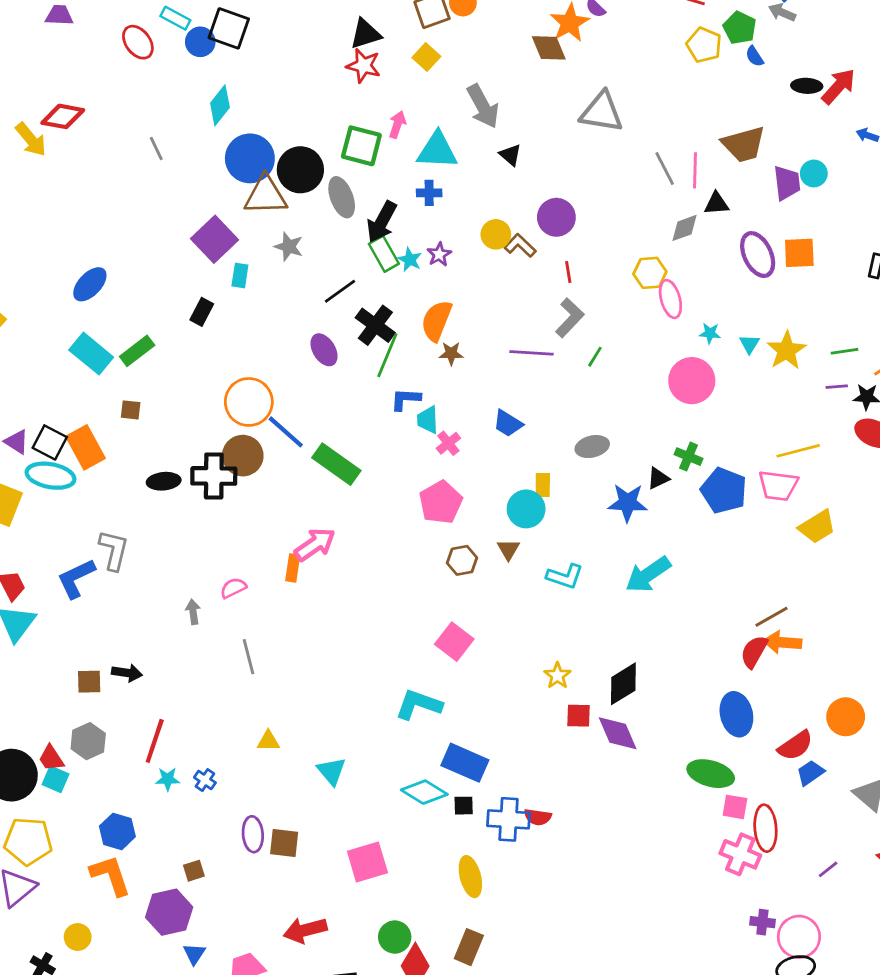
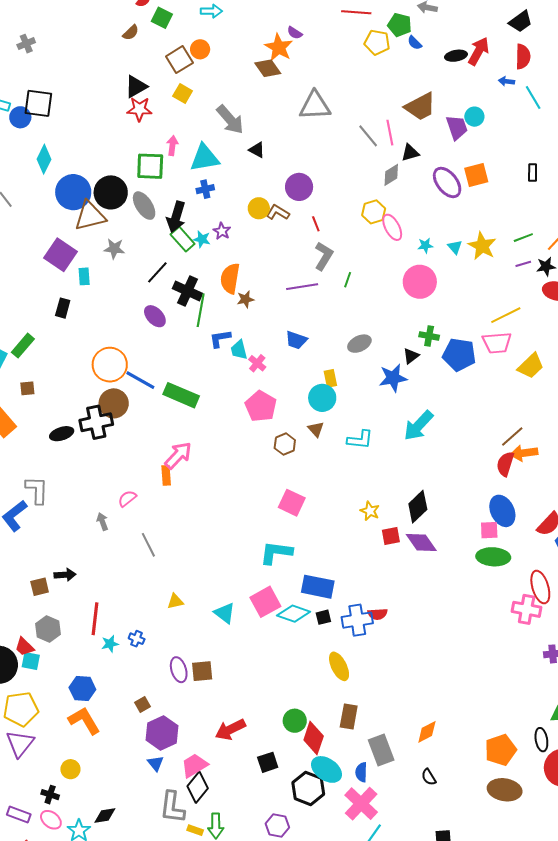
pink square: (735, 807) -> (489, 530), moved
pink square: (367, 862) -> (265, 602), moved
purple hexagon: (169, 912) -> (162, 733), moved

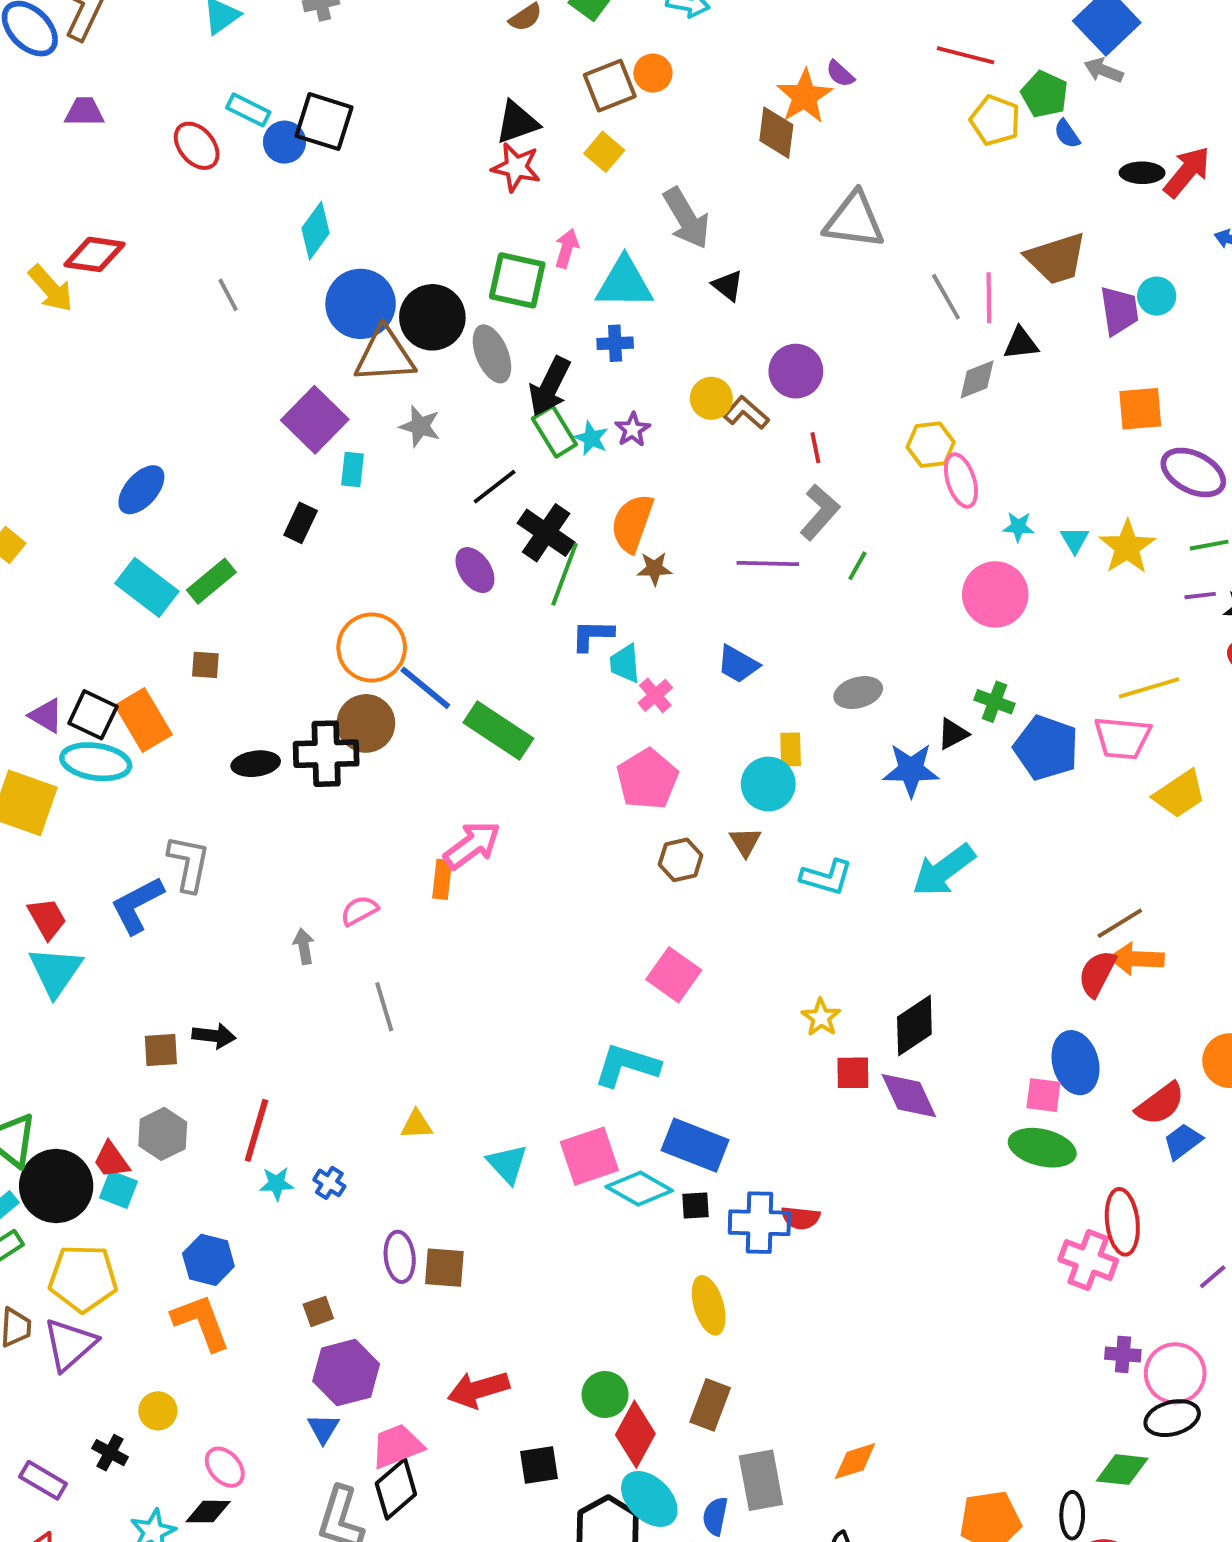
brown diamond: (268, 68) -> (776, 133), turned 32
purple ellipse: (447, 182) -> (1193, 472), moved, turned -36
pink ellipse: (51, 820) -> (225, 1467), moved

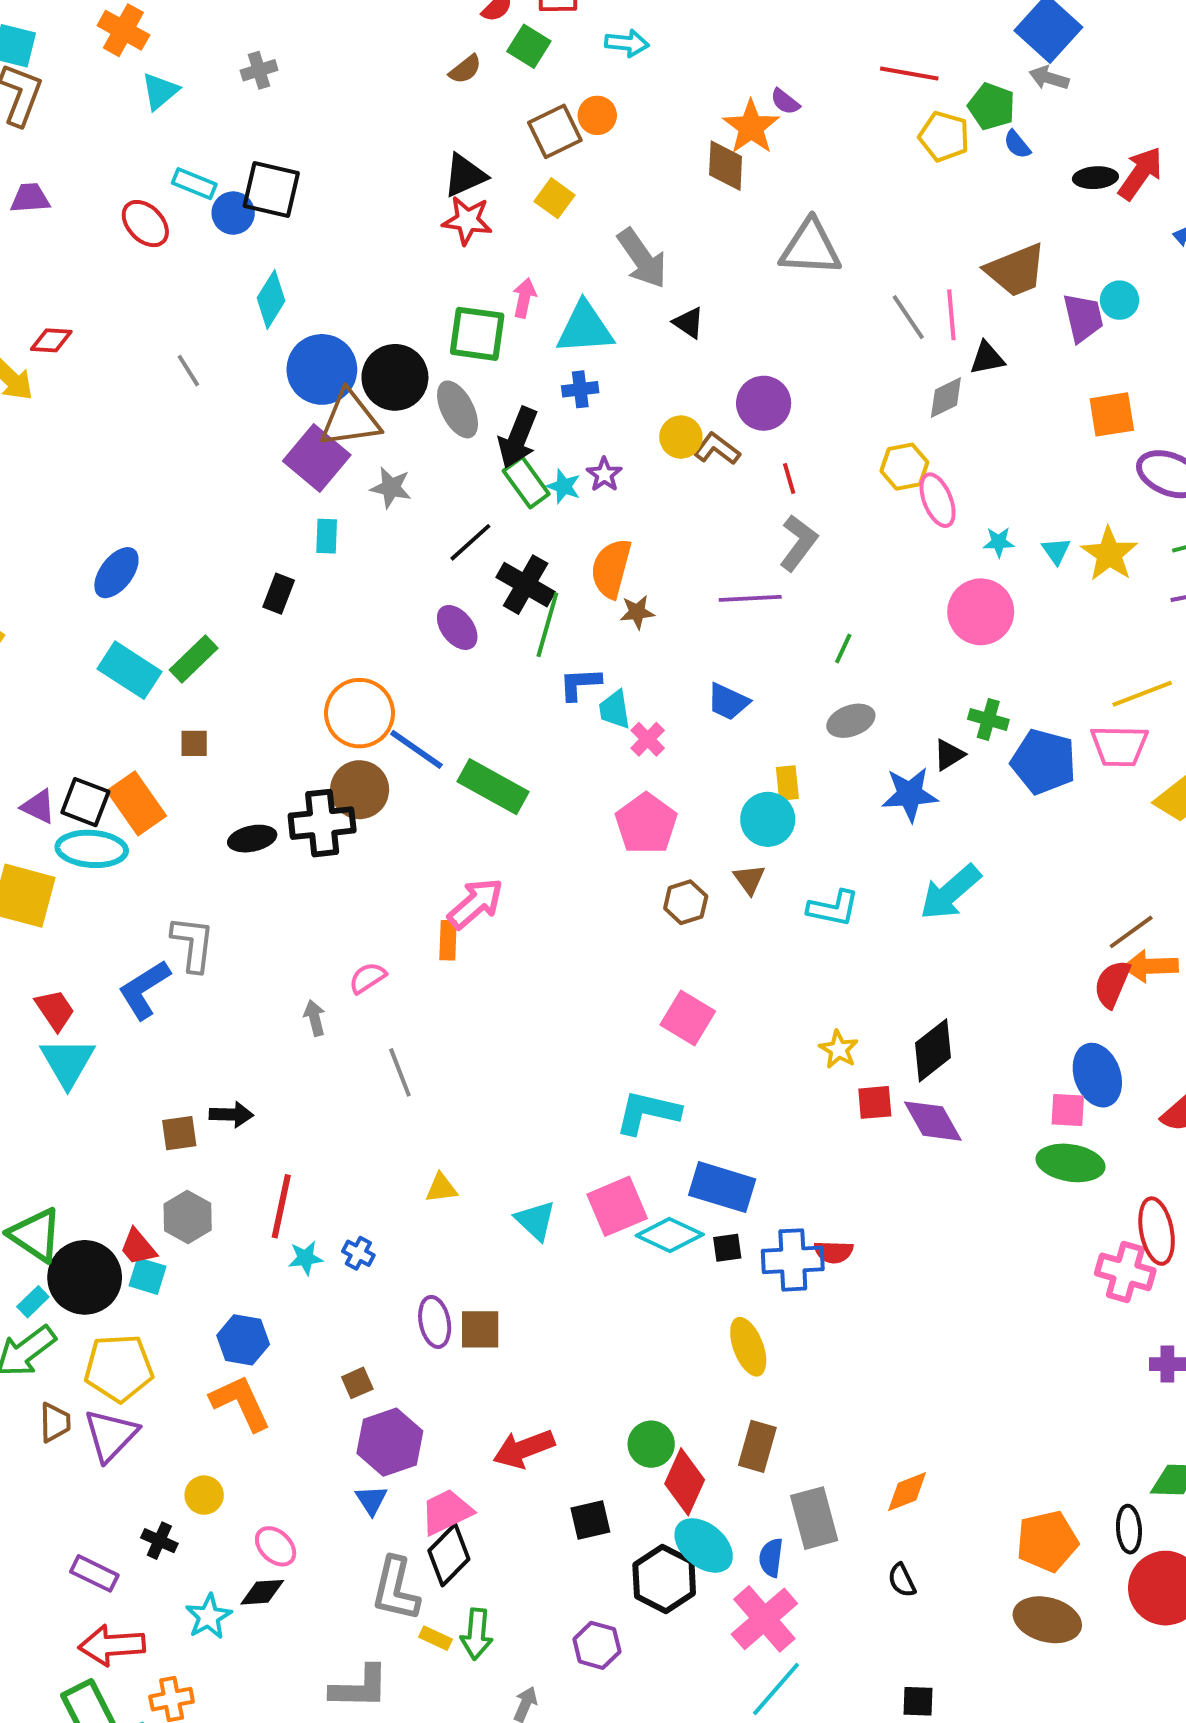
red diamond: (94, 254) -> (51, 340), size x0.7
purple square: (315, 420) -> (317, 458), moved
green line: (857, 566) -> (843, 648), moved

